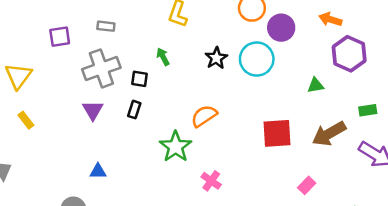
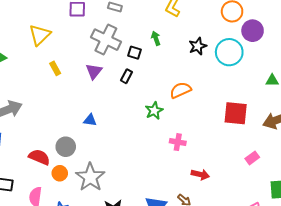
gray cross: (101, 68) -> (106, 40), turned 36
yellow rectangle: (26, 120) -> (55, 68), moved
green star: (176, 147) -> (154, 111), size x0.7
pink cross: (211, 181) -> (178, 142), turned -35

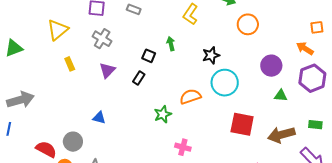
purple circle: (253, 31) -> (271, 66), moved
gray cross: (106, 40) -> (102, 39), moved, size x0.7
cyan circle: (229, 52) -> (225, 83), moved

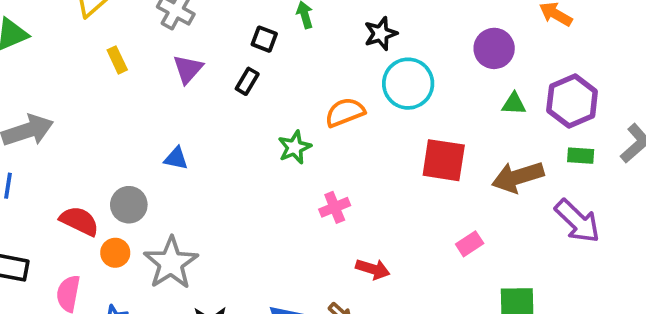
purple hexagon: (312, 78) -> (572, 101), moved
pink cross: (183, 147) -> (335, 207), turned -35

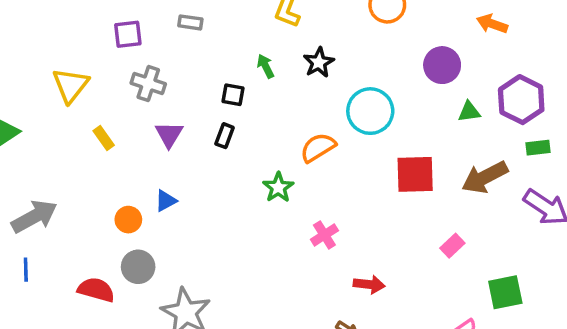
black star: (381, 34) -> (319, 62), moved
blue triangle: (176, 158) -> (166, 201), moved, turned -30
orange circle: (115, 253) -> (128, 220), moved

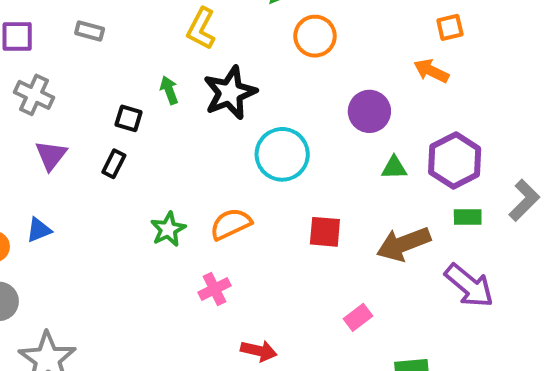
black star: (319, 62) -> (230, 93), size x1.5
orange semicircle: (318, 147) -> (231, 224), moved
red square: (415, 174) -> (325, 232), size x0.7

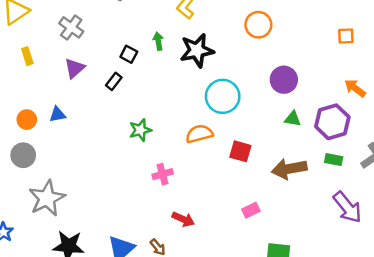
orange arrow: (431, 71) -> (355, 88), moved
orange semicircle: (231, 224) -> (199, 134), moved
purple arrow: (469, 286) -> (347, 207), moved

